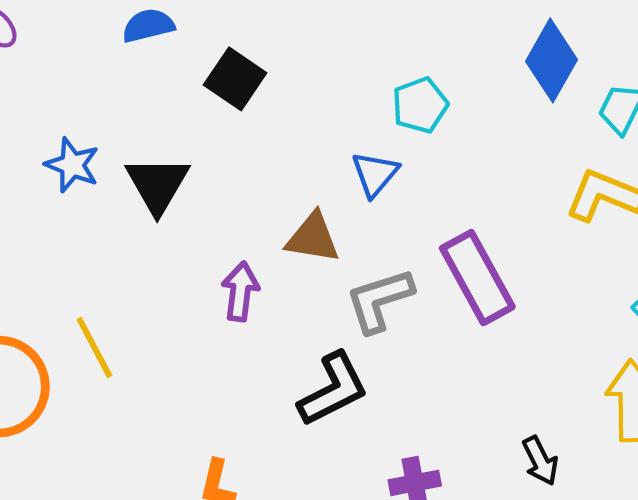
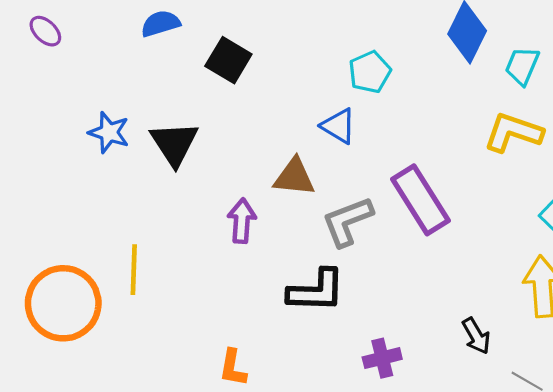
blue triangle: (375, 174) -> (339, 126), turned -36
yellow line: (94, 347) -> (134, 270), turned 33
black L-shape: (333, 389) -> (316, 291), turned 32

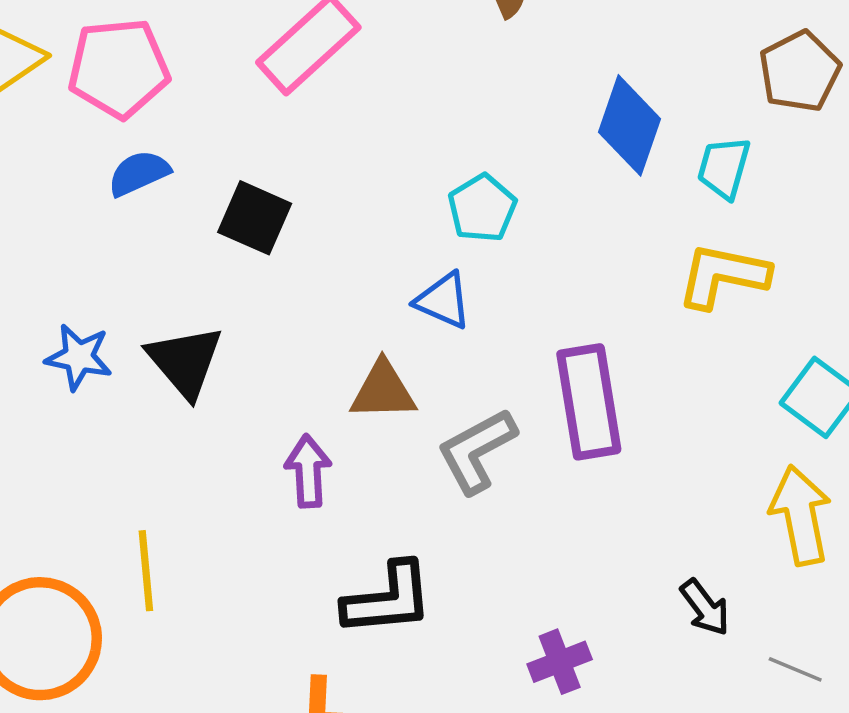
purple rectangle: (420, 200) -> (589, 402), turned 30
black L-shape: (316, 291) -> (388, 599), moved

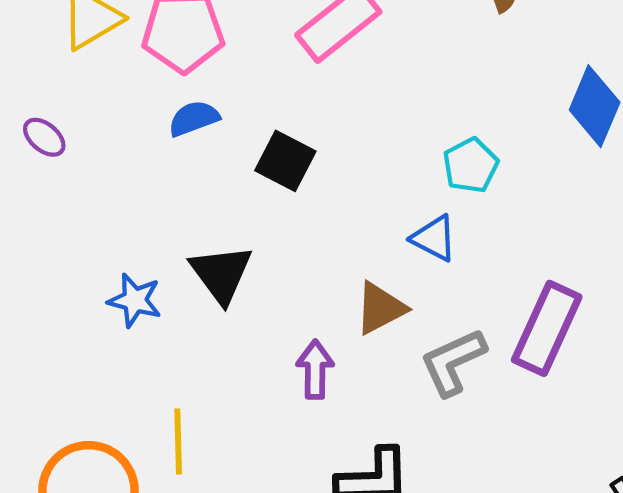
blue star: (79, 357) -> (135, 300), moved
brown triangle: (383, 391) -> (380, 308), turned -30
purple rectangle: (589, 402) -> (547, 328), turned 30

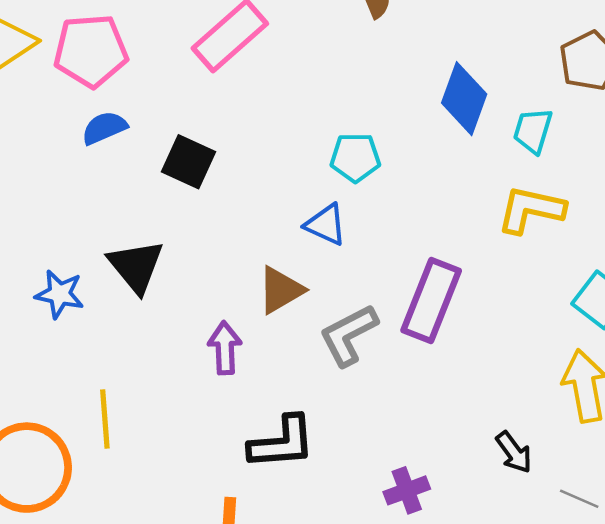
cyan pentagon: (471, 165) -> (355, 157), turned 30

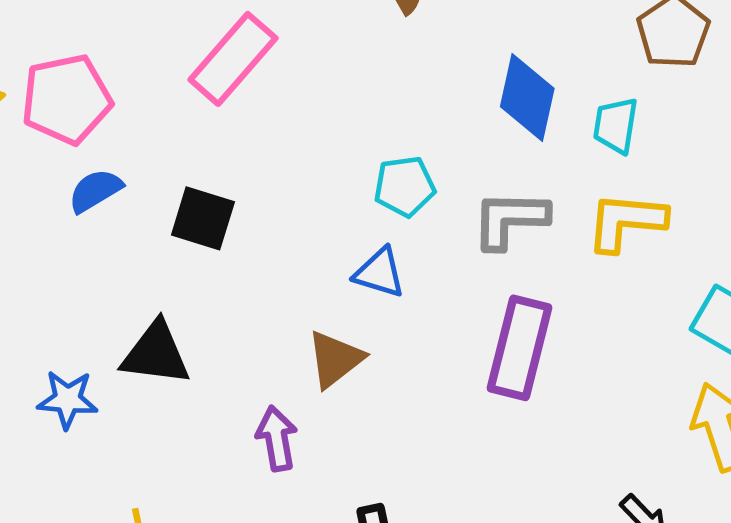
black triangle: (136, 266) -> (156, 354), turned -36
gray L-shape: (348, 335) -> (510, 219), moved, turned 36

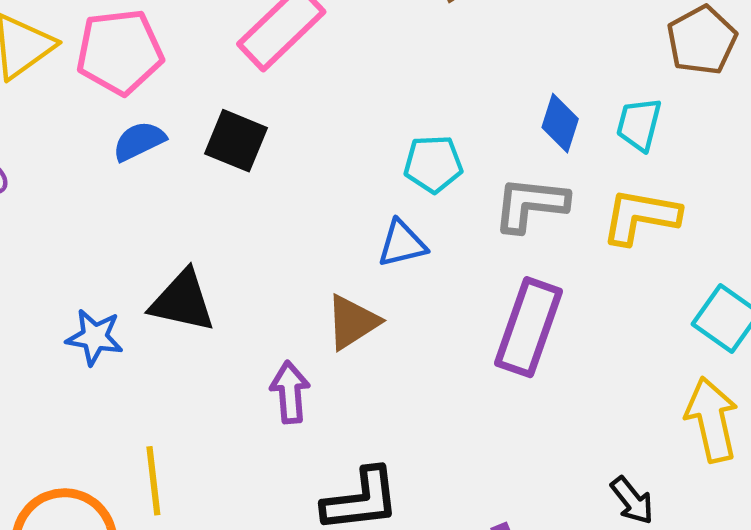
blue diamond: (527, 98) -> (560, 123), moved, size x0.7
black square: (203, 218) -> (236, 141), moved
blue triangle: (380, 273) -> (402, 244), turned -36

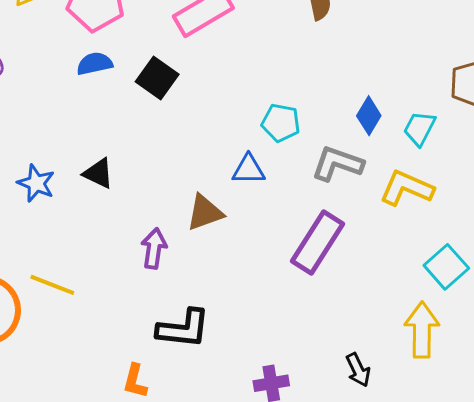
black triangle: (183, 301) -> (98, 173), size x0.7
yellow line: (153, 481) -> (52, 285), turned -75

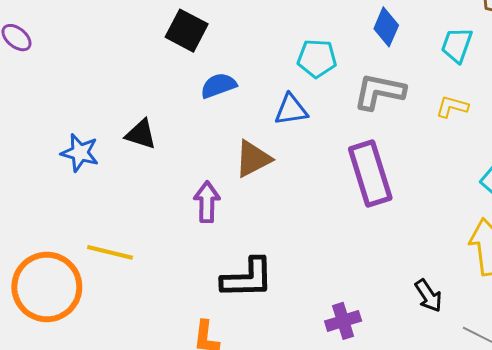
blue semicircle: (95, 64) -> (218, 86), moved
blue diamond: (369, 116) -> (386, 27), moved
yellow L-shape: (407, 188) -> (452, 107), size x0.6
purple rectangle: (318, 243) -> (370, 173), turned -42

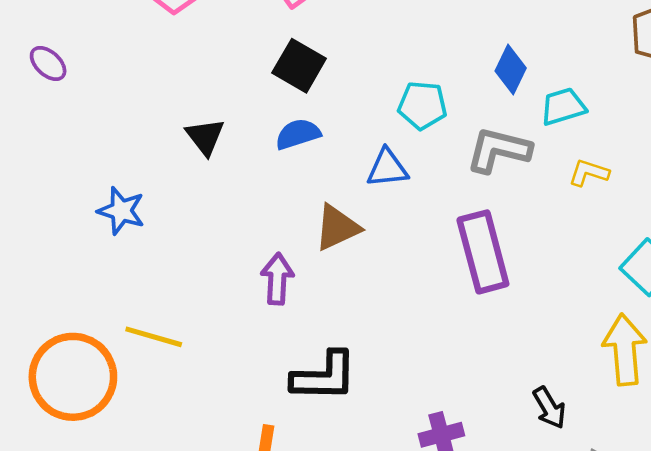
black square: (187, 31) -> (299, 66), moved
cyan trapezoid: (457, 45) -> (563, 107), moved, turned 51
black triangle: (141, 134) -> (205, 137), moved, turned 32

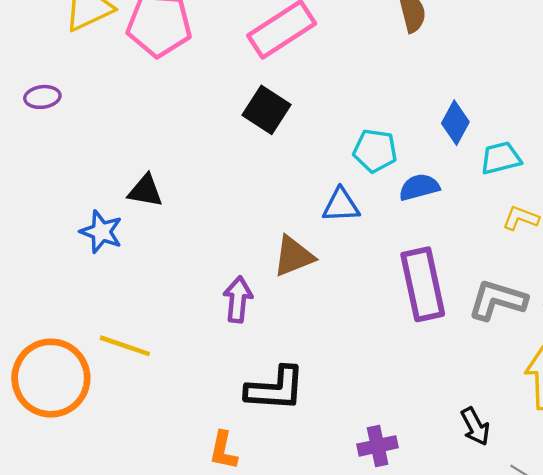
purple ellipse: (48, 63) -> (42, 97), turned -52
blue semicircle: (298, 134) -> (419, 187), moved
black triangle: (205, 137) -> (145, 191), moved, turned -45
gray L-shape: (499, 150) -> (497, 300), moved

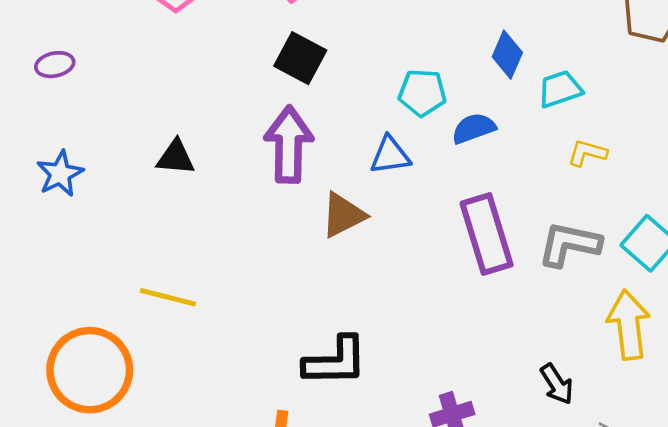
blue star: (101, 232) -> (60, 174), moved, turned 30
purple arrow: (238, 299) -> (289, 145), moved, size x1.5
yellow line: (125, 346) -> (168, 297), moved

